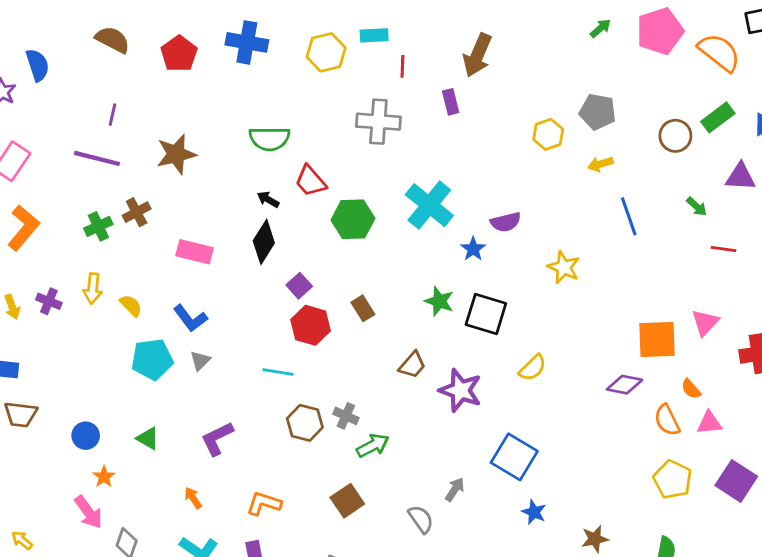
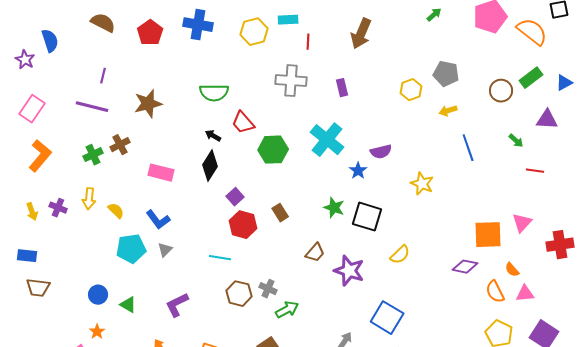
green arrow: (600, 28) -> (434, 15), moved
purple rectangle: (451, 102) -> (342, 88), moved
blue circle: (86, 436) -> (98, 295), moved

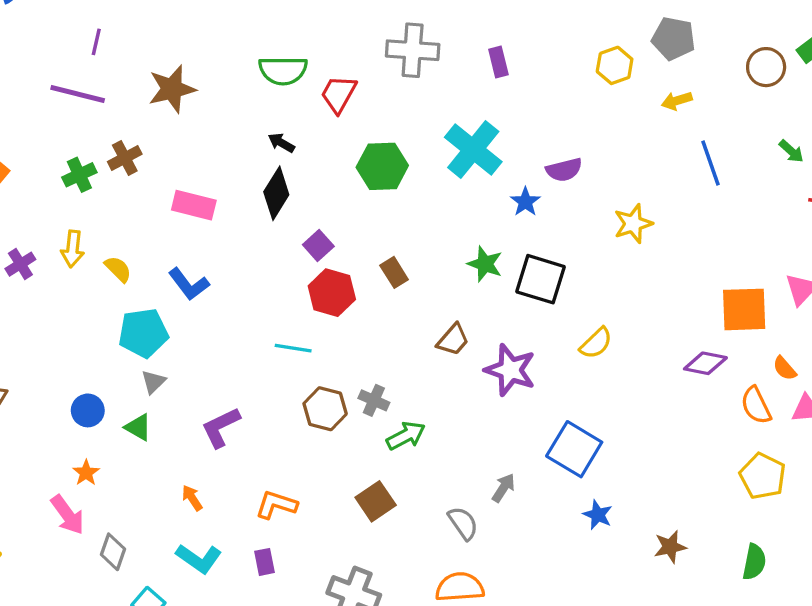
red trapezoid: (243, 123) -> (339, 94), moved, turned 70
yellow star: (422, 184) -> (633, 224), turned 30
purple cross: (58, 208) -> (20, 264), turned 36
gray triangle: (165, 250) -> (153, 382), moved

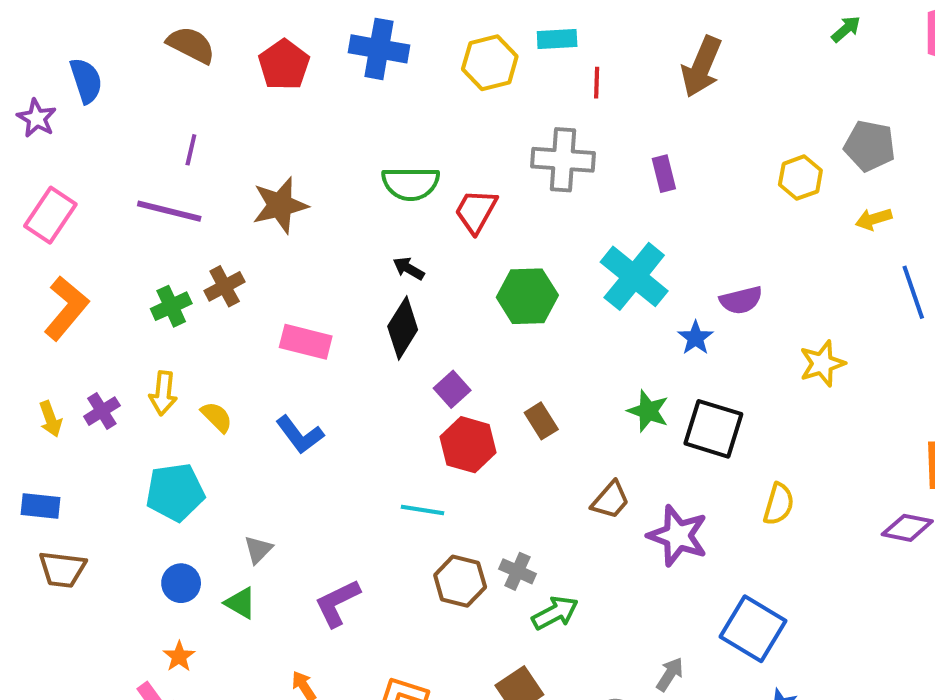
cyan pentagon: (143, 333) -> (175, 492), moved
yellow semicircle: (596, 343) -> (779, 504), turned -30

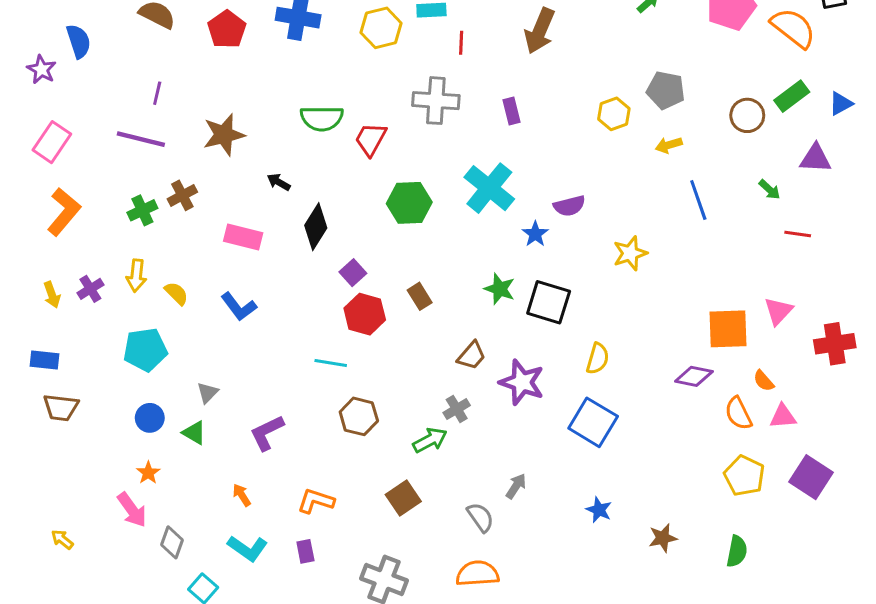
black arrow: (409, 269) -> (279, 182), moved
gray cross: (517, 571) -> (457, 409), moved, turned 35
blue square: (753, 629) -> (593, 422), moved

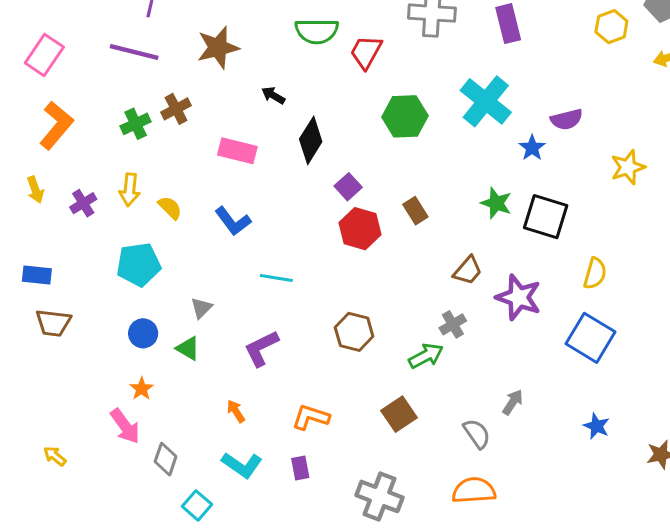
purple rectangle: (512, 111) -> (508, 24), size x1.4
yellow arrow: (52, 295) -> (35, 190), moved
cyan line: (331, 363) -> (276, 278), moved

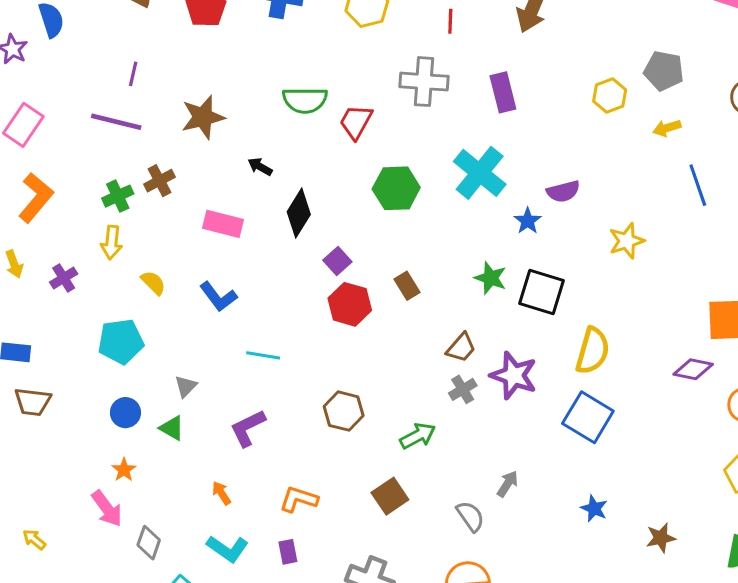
yellow arrow: (130, 190) -> (112, 242), moved
yellow semicircle: (595, 273) -> (593, 351), size x1.4
gray cross: (453, 324) -> (463, 389), moved

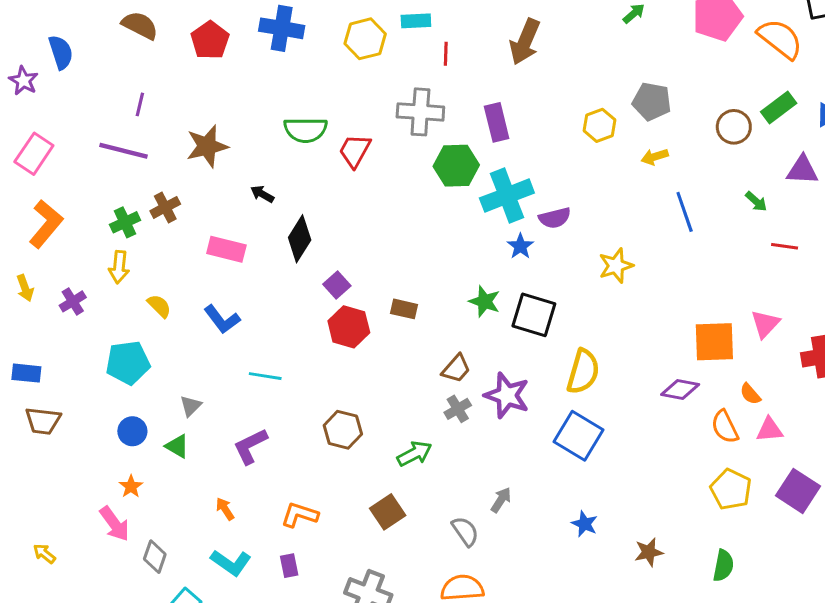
cyan cross: (480, 173) -> (507, 195), moved, turned 30
green hexagon: (396, 188) -> (456, 166), moved
brown rectangle: (407, 286) -> (404, 309), turned -45

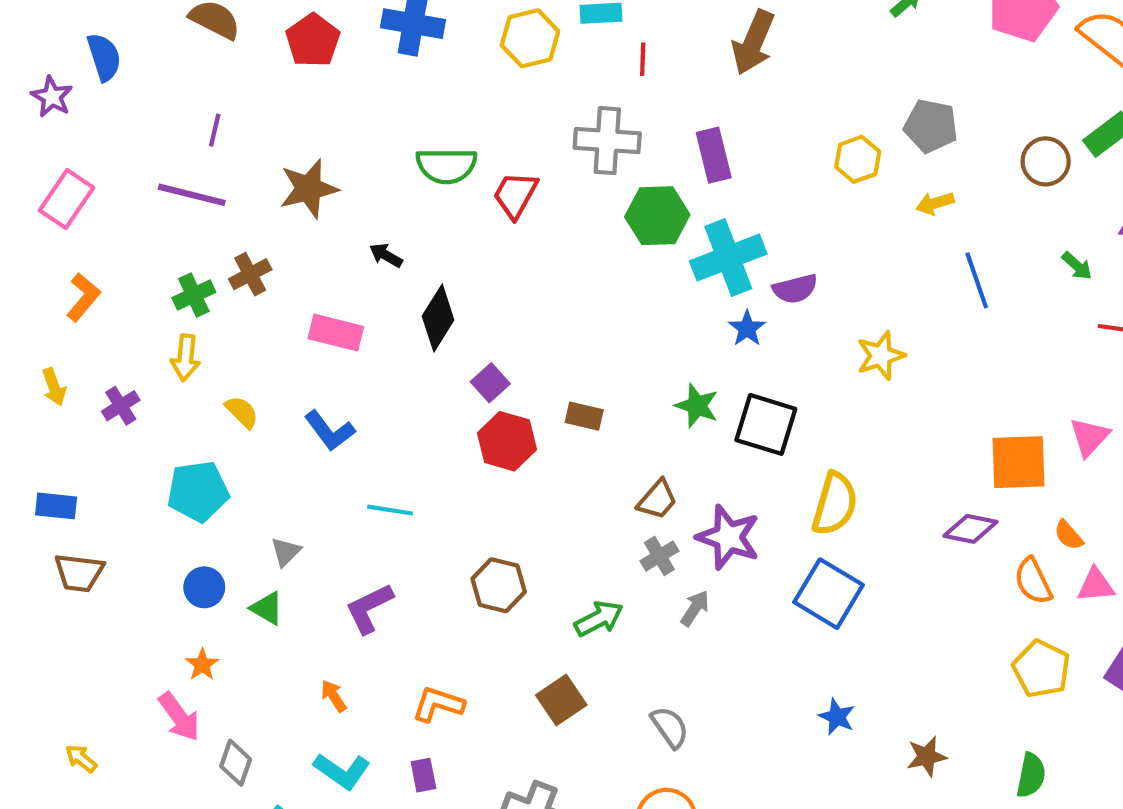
orange L-shape: (46, 224) -> (83, 297), size x0.7
gray arrow: (501, 500) -> (695, 608), moved

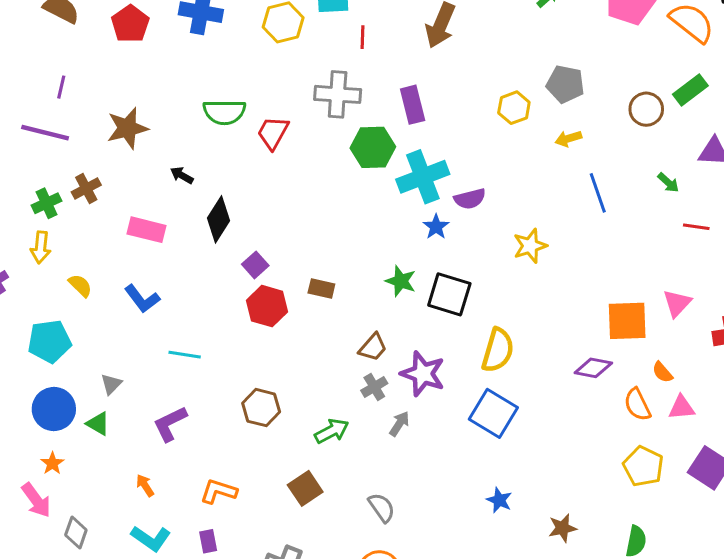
blue circle: (204, 587) -> (54, 409), size x1.5

